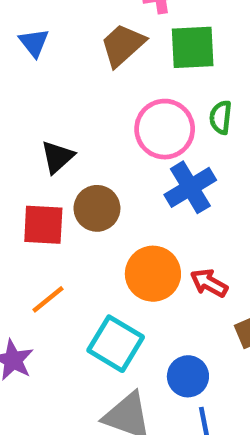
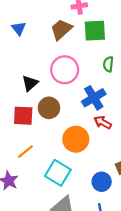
pink circle: (165, 129) -> (65, 70), moved
red arrow: (209, 283) -> (103, 122), moved
blue circle: (188, 376) -> (102, 182), moved

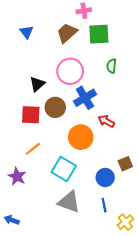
blue cross: (94, 98) -> (85, 98), moved

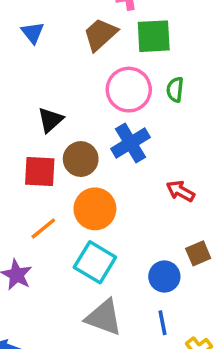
pink circle: (70, 71) -> (129, 90), moved
red arrow: (106, 121) -> (180, 191), moved
orange circle: (81, 137) -> (95, 209), moved

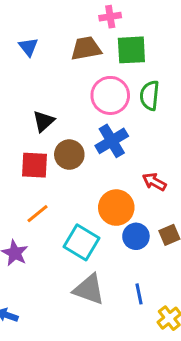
brown trapezoid: (100, 34) -> (86, 48), turned 32
green semicircle: (175, 90) -> (150, 95), size x1.4
orange circle: (95, 209) -> (116, 208), moved
blue circle: (164, 277) -> (136, 236), moved

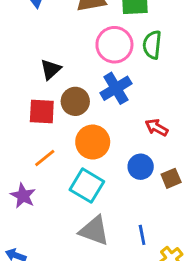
orange circle: (116, 208) -> (93, 142), moved
blue circle: (136, 236) -> (141, 167), moved

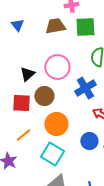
pink circle: (114, 45) -> (57, 67), moved
blue cross: (116, 88) -> (85, 88), moved

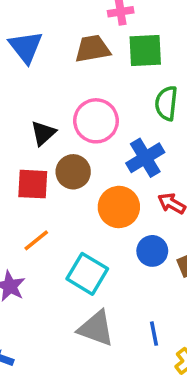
blue triangle: (17, 25) -> (26, 47), size x1.5
orange circle: (56, 124) -> (119, 207), moved

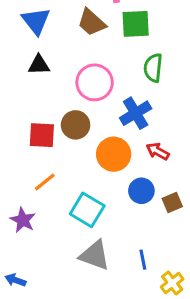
brown trapezoid: (92, 49) -> (92, 22), turned -128
black triangle: (43, 133) -> (39, 65), moved, turned 40

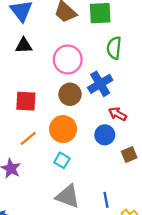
brown circle: (76, 125) -> (70, 94), moved
orange circle: (114, 154) -> (63, 129), moved
blue circle: (141, 191) -> (105, 135), moved
cyan square: (87, 210) -> (62, 160), size x0.6

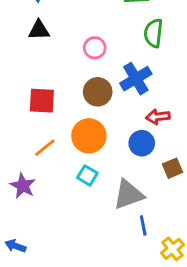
pink circle: (68, 59) -> (95, 48), size x0.6
red arrow: (118, 114) -> (158, 117), turned -36
gray triangle: (68, 196) -> (128, 195), moved, turned -40

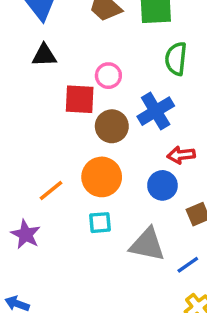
red square: (42, 101) -> (80, 99), moved
cyan square: (87, 175) -> (100, 223), turned -36
gray triangle: (128, 195) -> (147, 245), turned 32
blue line: (143, 225) -> (188, 265), moved, turned 66

